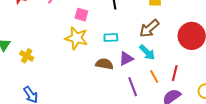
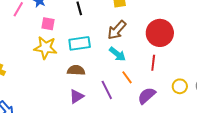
cyan rectangle: (111, 38) -> (80, 43), size x1.5
purple triangle: (126, 59) -> (77, 96), moved
red line: (175, 73) -> (153, 63), moved

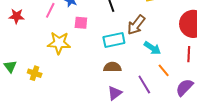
brown arrow: (117, 30) -> (136, 25), moved
yellow star: (46, 48) -> (59, 43), moved

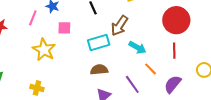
yellow star: (59, 43) -> (44, 50), turned 30
yellow cross: (35, 73) -> (37, 88), moved

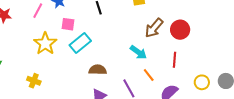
red circle: (176, 20) -> (180, 30), size x0.7
brown arrow: (120, 26) -> (154, 28), moved
cyan rectangle: (99, 43) -> (80, 43), moved, turned -30

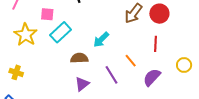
cyan arrow: (138, 52) -> (101, 40), moved, turned 102

